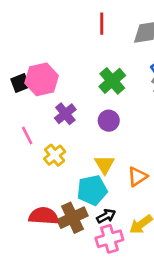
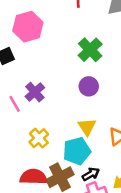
pink hexagon: (42, 79) -> (28, 27), moved
purple cross: (65, 114) -> (35, 92), moved
yellow cross: (55, 155) -> (39, 138), moved

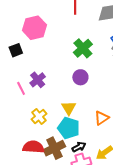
yellow triangle: (87, 127) -> (69, 108), moved
cyan pentagon: (77, 151) -> (69, 128), turned 30

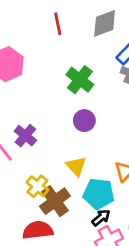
cyan pentagon: (69, 128) -> (99, 194), moved
brown cross: (54, 148) -> (55, 201), moved

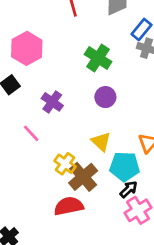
purple cross: (25, 136) -> (52, 102), moved

